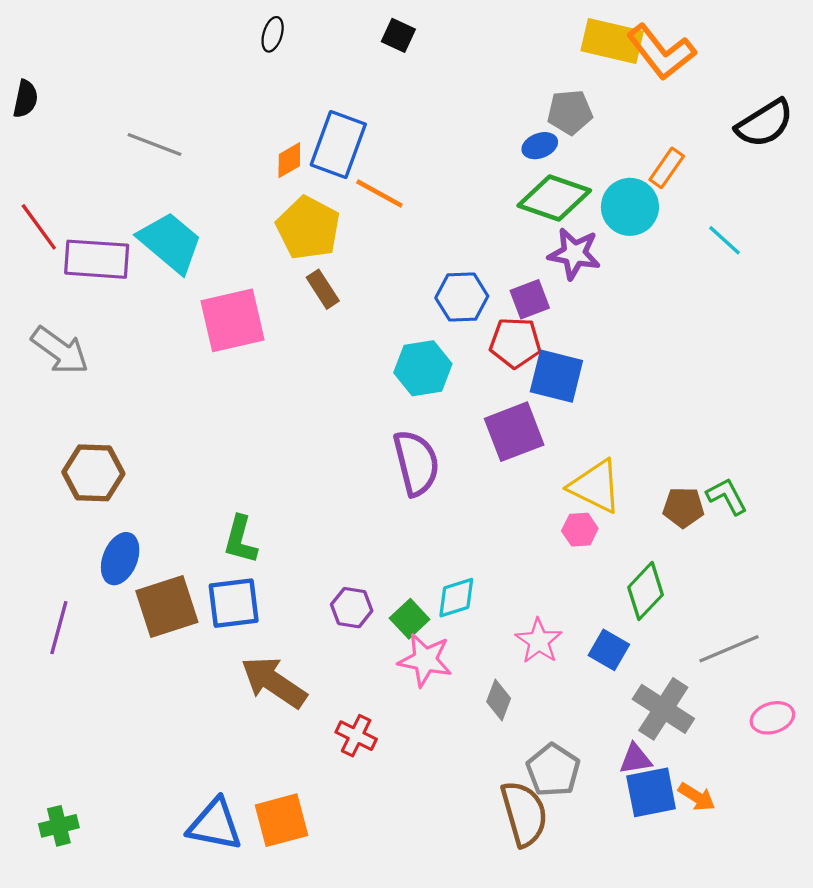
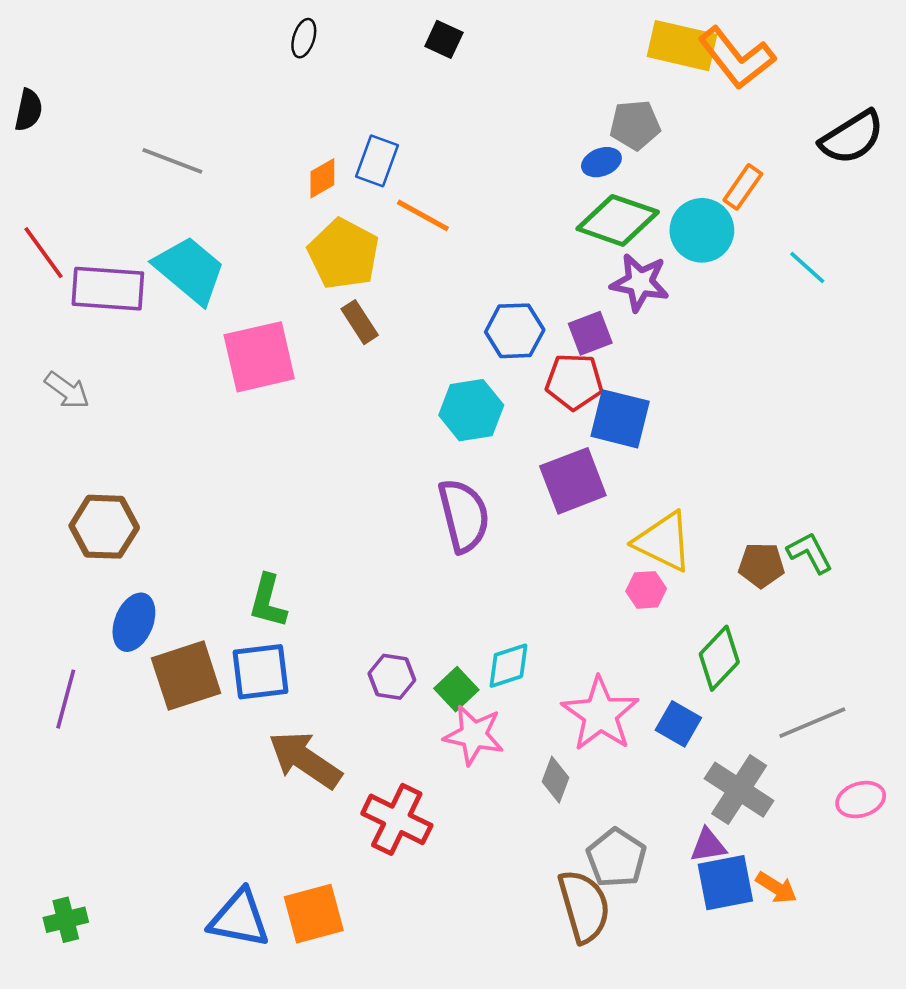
blue rectangle: (338, 145) -> (377, 161), size x0.7
gray arrow: (60, 350) -> (67, 390), size x0.7
pink star: (539, 641) -> (600, 714), size x1.5
red cross: (356, 736) -> (397, 819), size x1.5

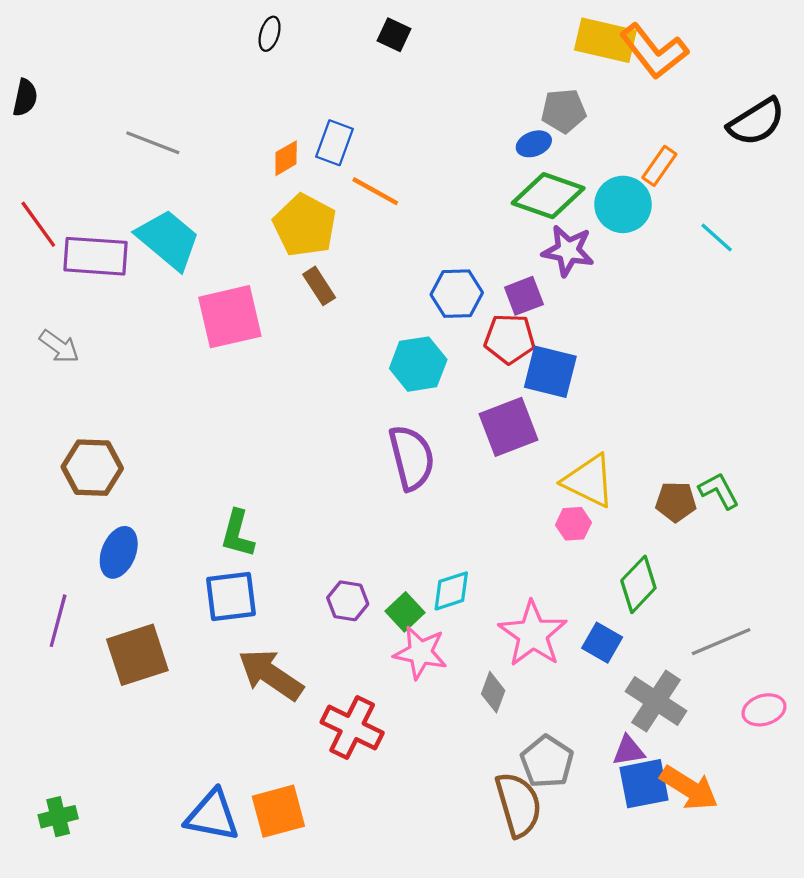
brown square: (186, 676) -> (137, 655), moved
orange arrow: (776, 888) -> (689, 788), size x1.6

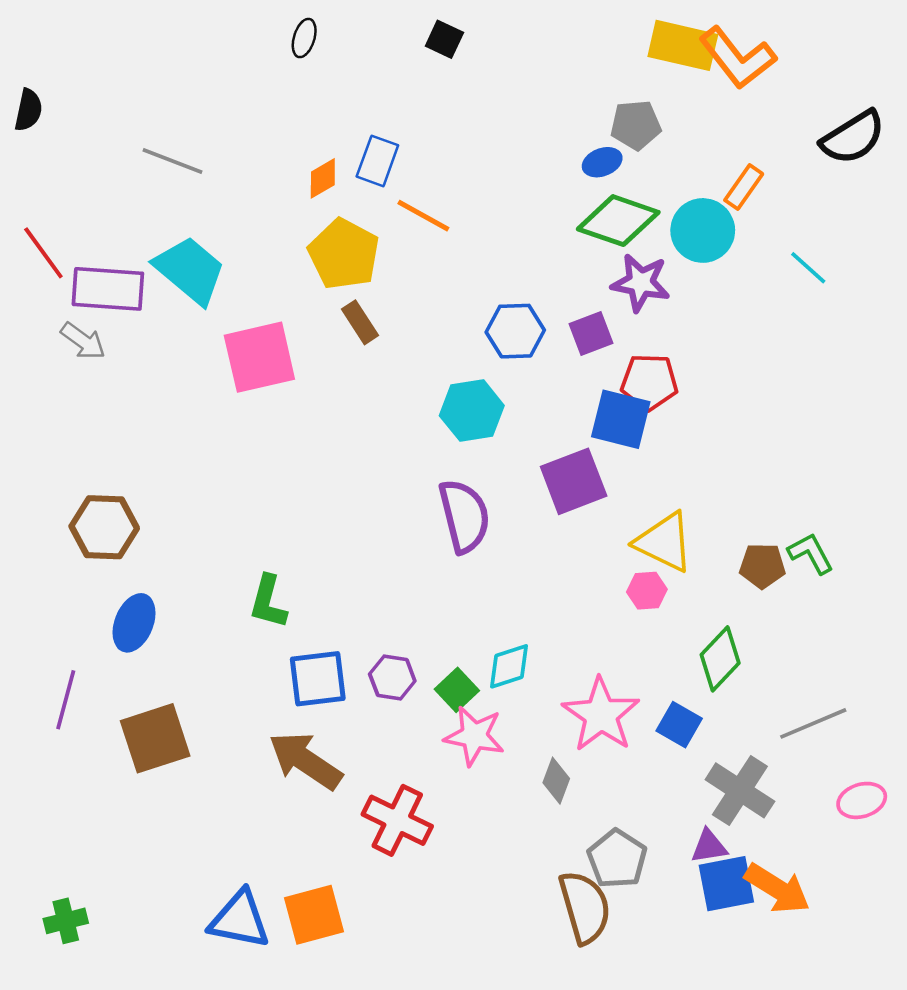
red pentagon: (510, 339) -> (649, 382), moved
gray arrow: (59, 346) -> (83, 341), moved
blue square: (231, 596) -> (318, 679), moved

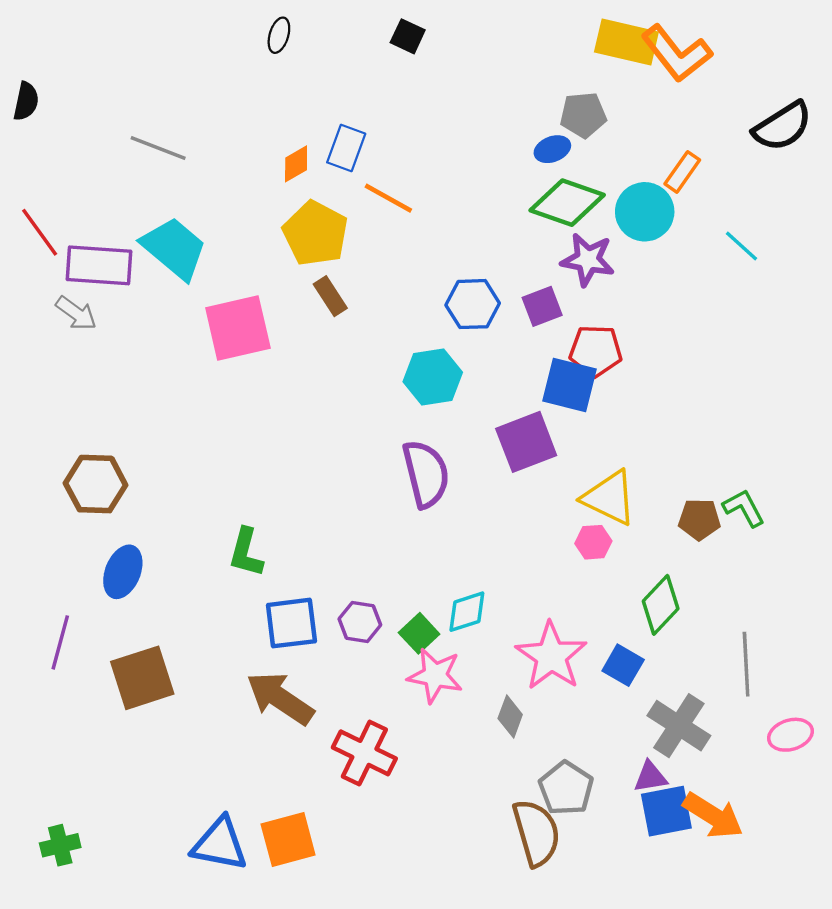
gray line: (813, 723) -> (746, 664), turned -70

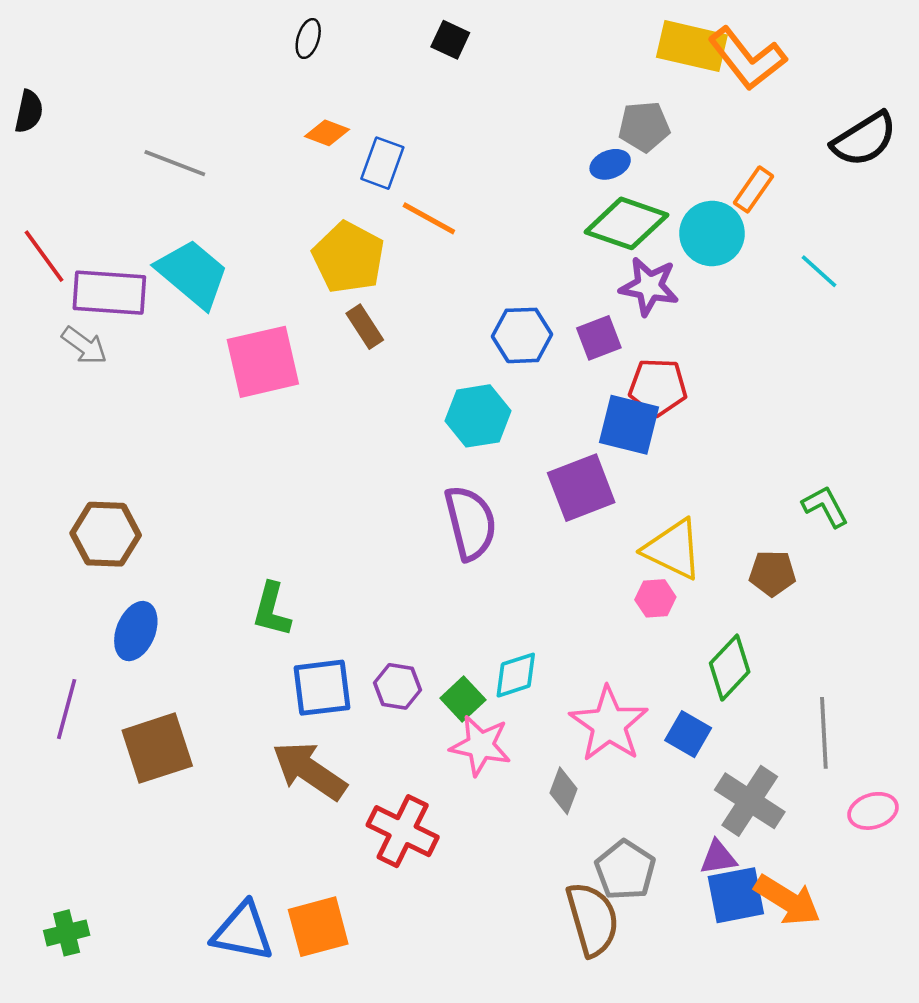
orange diamond: (296, 164) -> (327, 133), moved, turned 51
green L-shape: (744, 508) -> (825, 506), moved

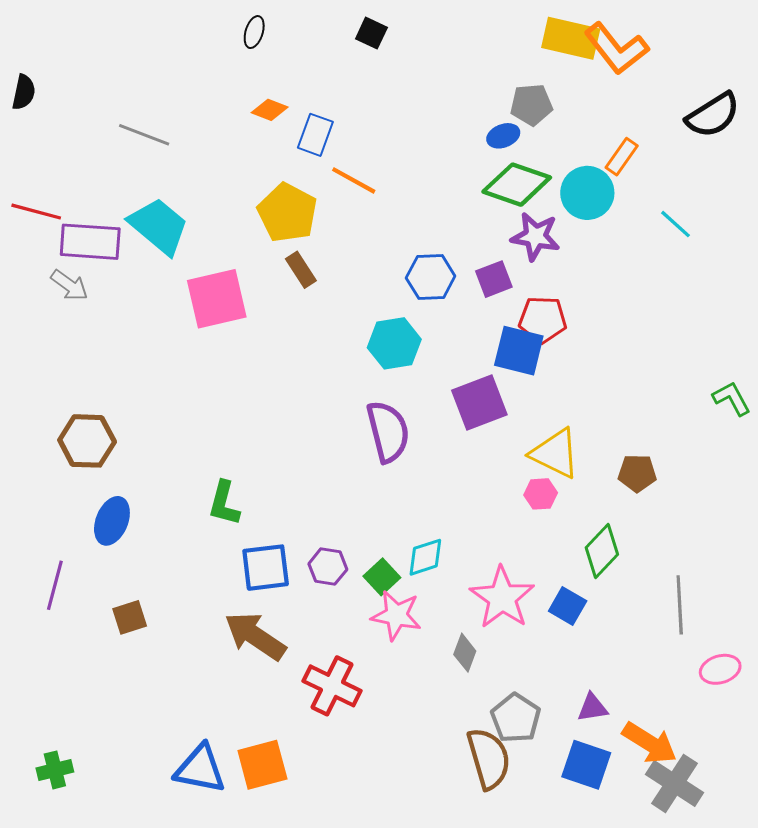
red line: (44, 256) -> (36, 212), turned -39
green L-shape: (825, 506) -> (732, 398), moved
brown square: (157, 748) -> (130, 617), size x0.6
gray cross: (750, 801) -> (675, 783), moved
blue square: (736, 895) -> (586, 765), moved, turned 30

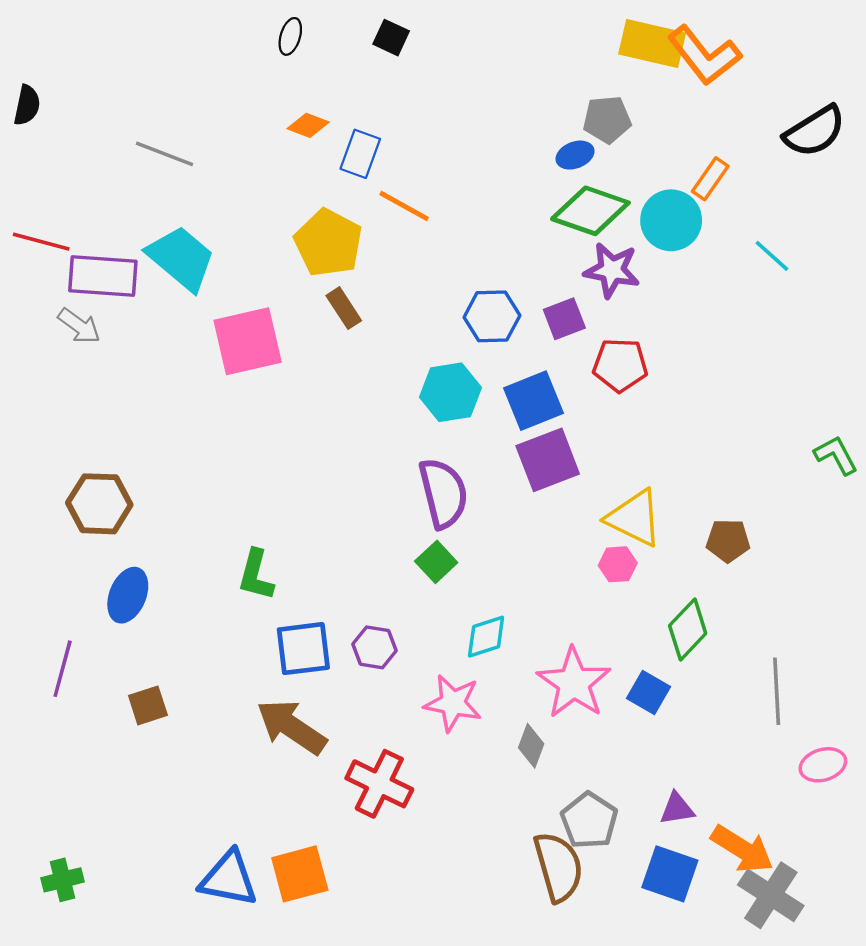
black square: (371, 33) -> (391, 38), moved
blue square: (519, 351) -> (533, 401), moved, turned -36
green square: (382, 577) -> (436, 562), moved

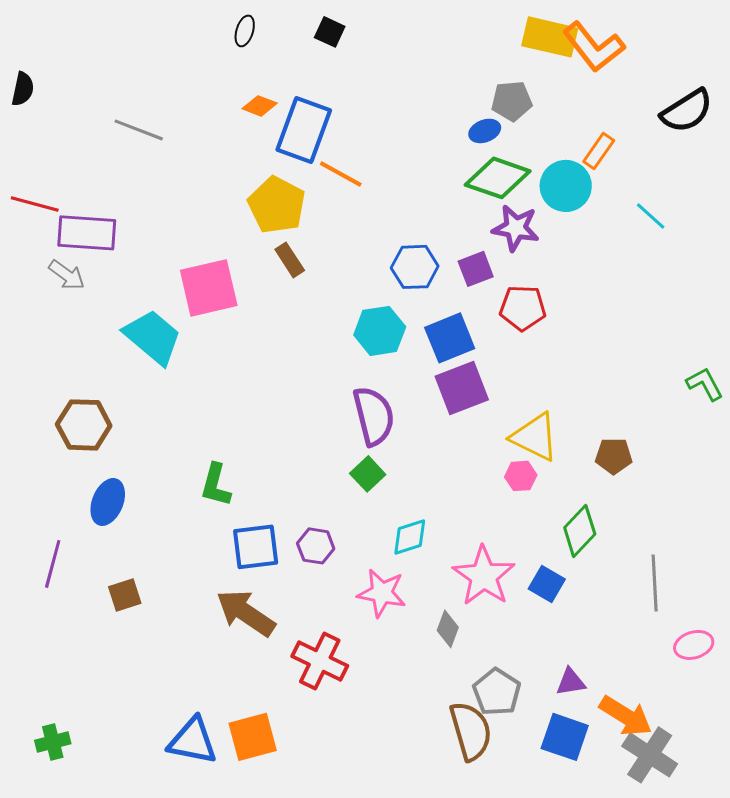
blue rectangle: (360, 154) -> (304, 130), size x1.6
cyan trapezoid: (181, 258) -> (153, 337), moved

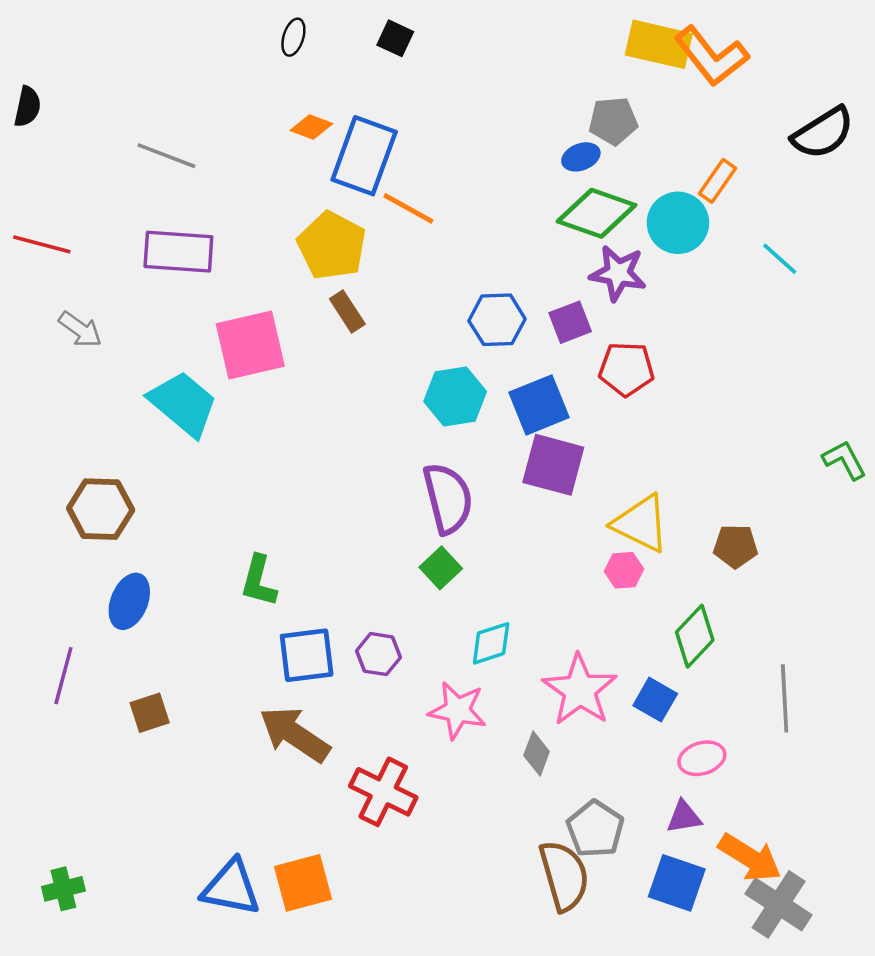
purple rectangle: (87, 233) -> (178, 252), moved
purple square: (462, 388) -> (553, 465), turned 36
pink ellipse: (694, 645) -> (702, 758), moved

